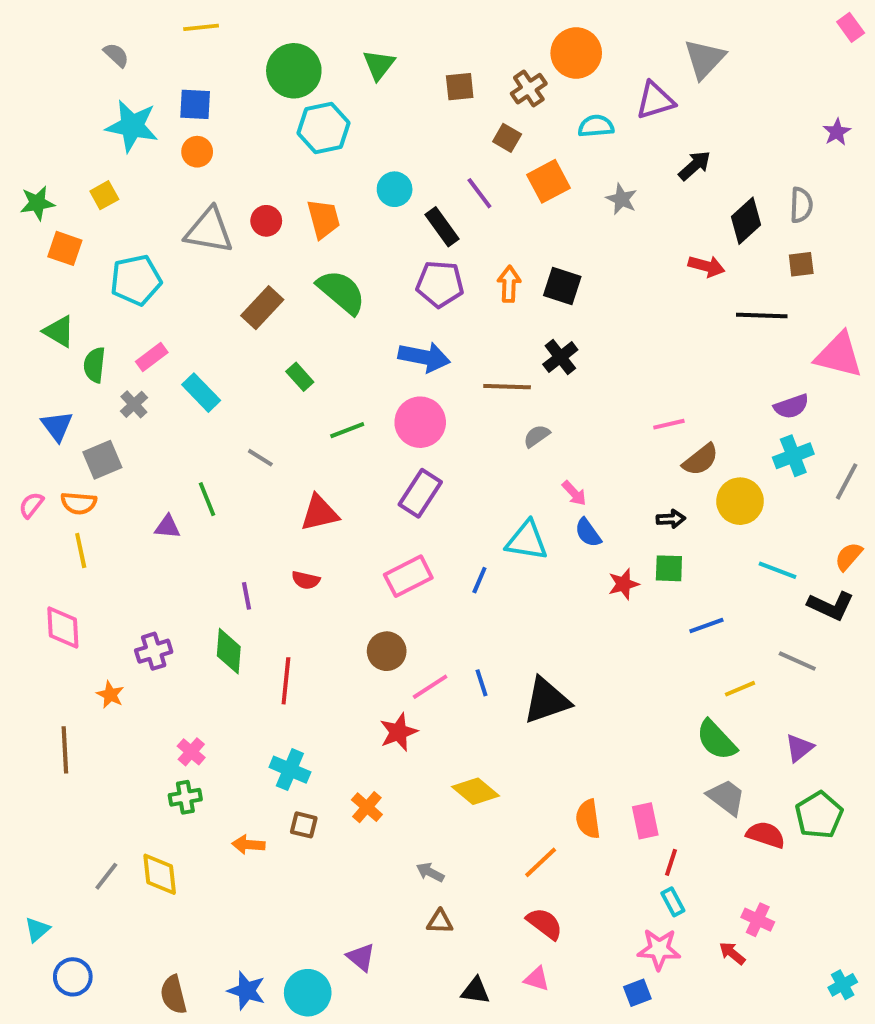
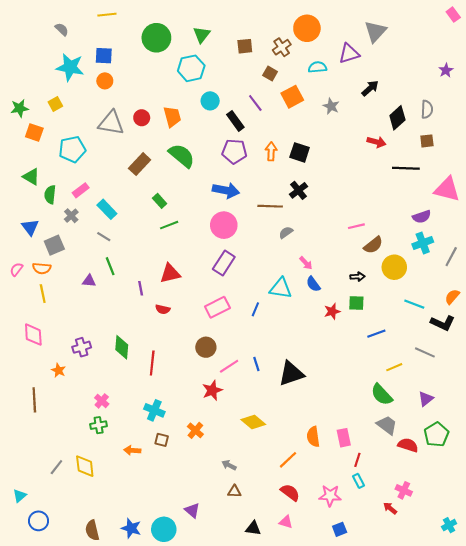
cyan hexagon: (323, 128) -> (191, 68), moved
green line: (347, 430) -> (169, 225), moved
gray line: (260, 458) -> (104, 237), moved
purple line: (246, 596) -> (141, 288), moved
pink star: (659, 949) -> (330, 496), moved

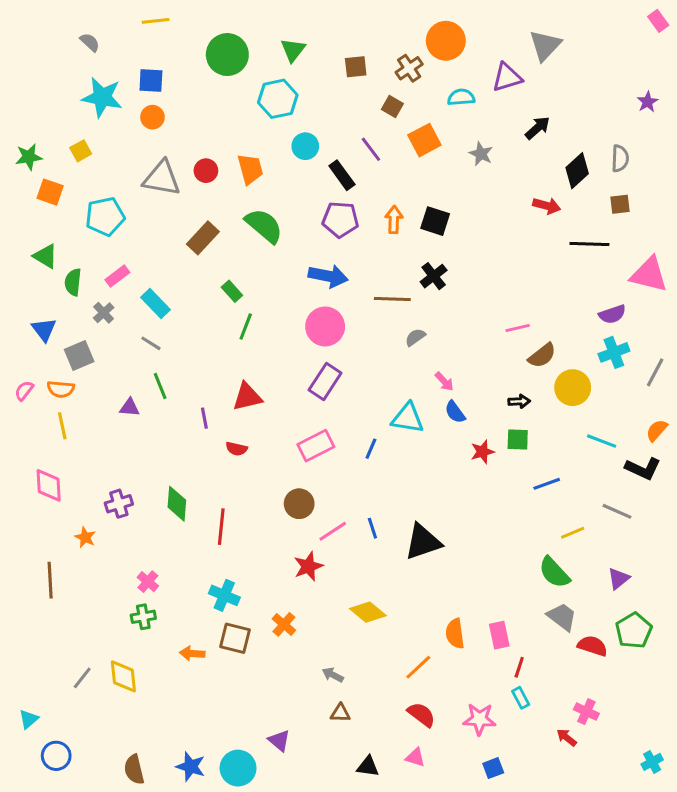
green line: (169, 225) -> (246, 326), turned -48
brown square: (162, 440) -> (235, 638), size x1.5

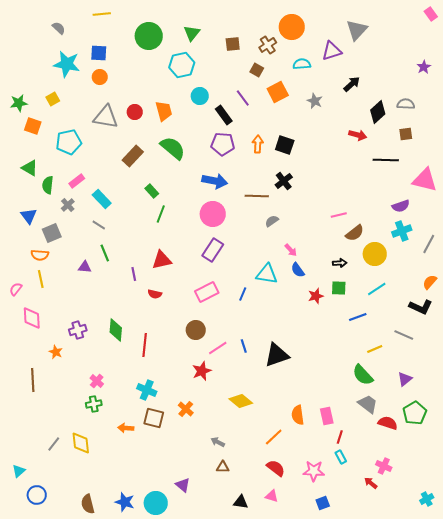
gray semicircle: (620, 158) -> (406, 104), turned -90
pink semicircle: (24, 391) -> (16, 289), moved
cyan line: (602, 441) -> (377, 289), moved, turned -54

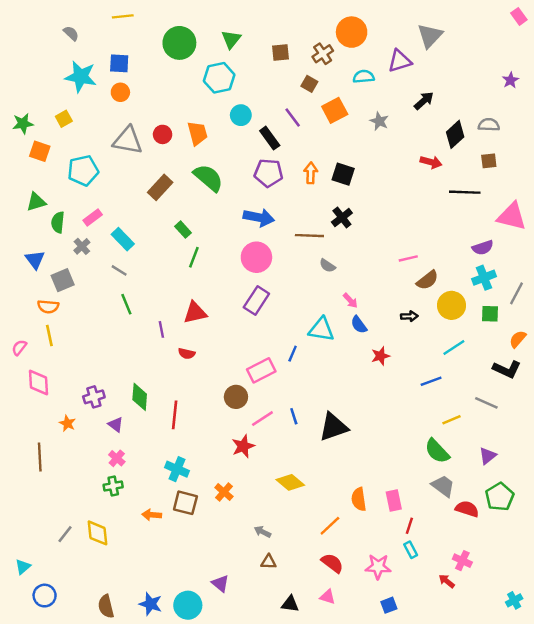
green triangle: (30, 168) -> (36, 202), turned -48
gray semicircle: (272, 221) -> (327, 266), turned -112
purple triangle: (85, 267) -> (116, 425), moved, turned 32
green square: (339, 288) -> (490, 314), moved
pink rectangle: (207, 292) -> (261, 370), moved

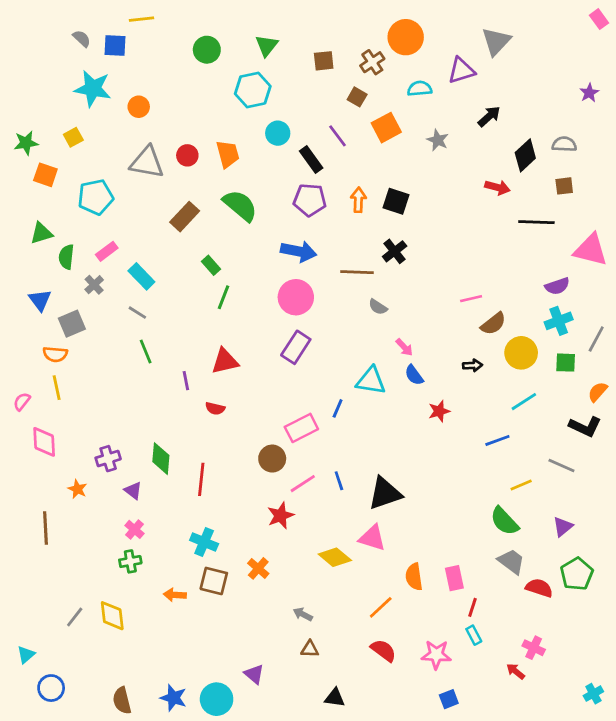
green circle: (179, 43) -> (207, 50), size x0.7
blue square: (119, 63) -> (115, 46), moved
pink triangle: (327, 597) -> (372, 538), moved, size x1.5

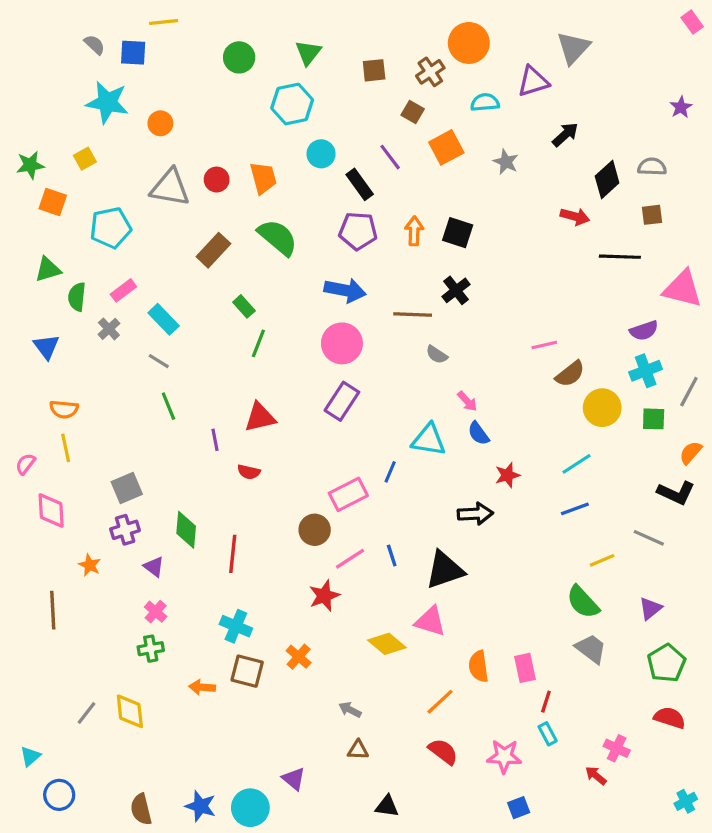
gray square: (72, 324) -> (127, 488), moved
black arrow: (472, 365) -> (475, 514), moved, size x1.5
cyan line: (524, 402) -> (576, 464), moved
red semicircle: (539, 588) -> (670, 718), moved

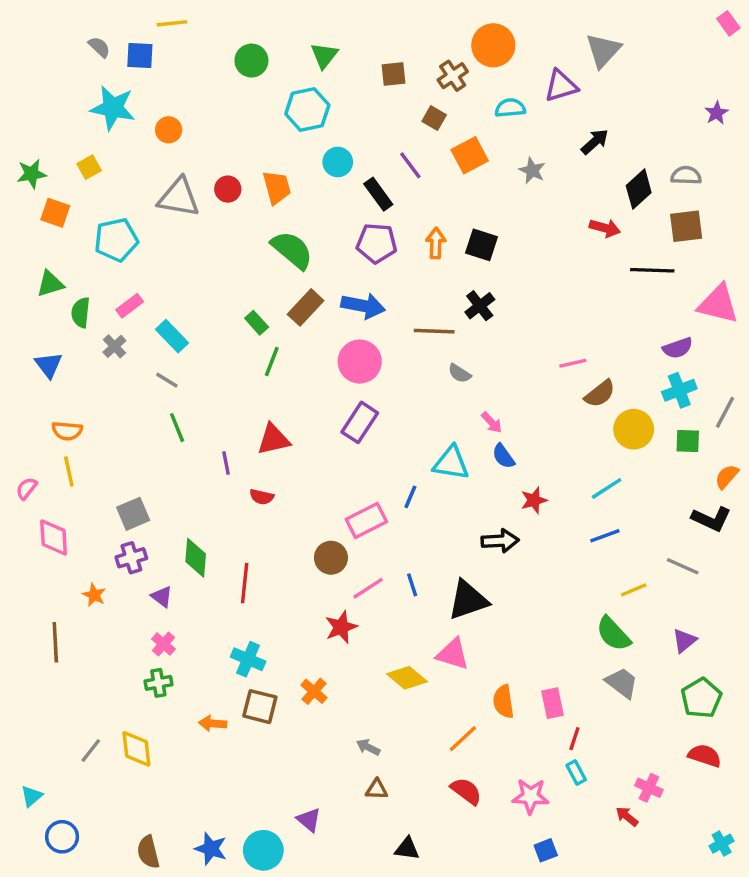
brown square: (652, 215) -> (686, 226), size x1.5
brown rectangle: (213, 250) -> (306, 307), moved

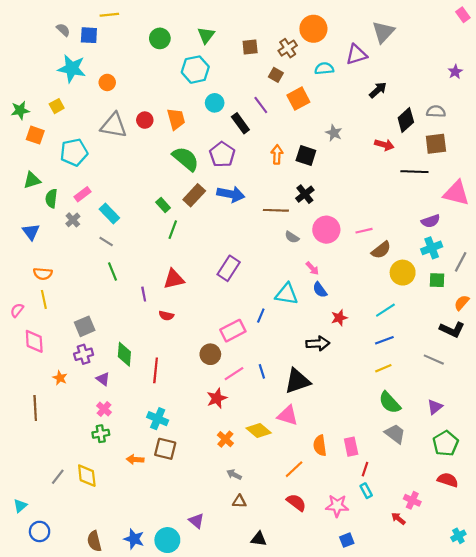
gray star: (532, 170) -> (334, 133), moved
purple pentagon: (377, 243) -> (222, 154), moved, turned 30
pink circle: (360, 362) -> (326, 230), moved
yellow line: (634, 590) -> (383, 368), moved
orange cross: (314, 691) -> (225, 439), moved

